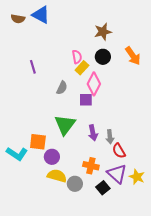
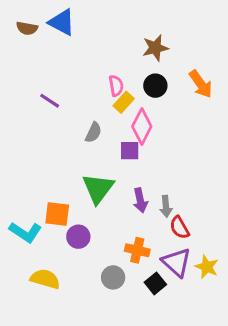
purple line: (33, 67) -> (50, 101), turned -40
yellow semicircle: (57, 176) -> (45, 279), moved

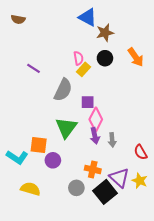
blue triangle: (62, 22) -> (88, 17), moved
pink diamond: (142, 126) -> (96, 119), moved
gray semicircle: (93, 132) -> (63, 90), size x1.6
red semicircle: (180, 228) -> (141, 152), moved
black square: (155, 283) -> (105, 192), size x1.6

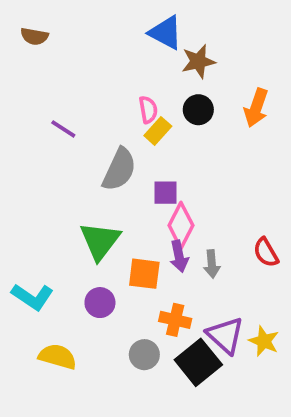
orange arrow: (136, 57) -> (256, 108), turned 54
green triangle: (66, 128) -> (100, 241), moved
orange square: (39, 145) -> (144, 274), moved
red semicircle: (141, 152) -> (266, 252), moved

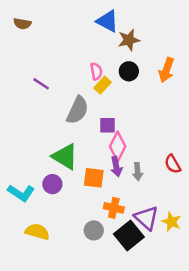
green triangle: (100, 241) -> (65, 157), turned -36
purple circle: (100, 303) -> (52, 184), moved

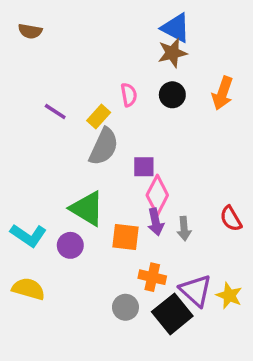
blue triangle: (108, 21) -> (176, 28), moved
yellow rectangle: (103, 85) -> (99, 117), moved
cyan L-shape: (21, 193) -> (28, 235), moved
yellow semicircle: (37, 232) -> (28, 289), moved

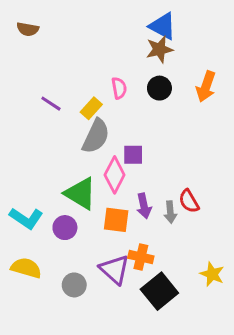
pink diamond: (157, 195) -> (115, 175), moved
red semicircle: (231, 219) -> (189, 201), moved
purple triangle: (196, 291) -> (115, 269), moved
gray circle: (125, 307) -> (74, 285), moved

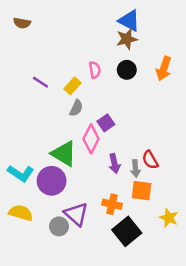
gray semicircle: (96, 136) -> (76, 108), size x0.6
purple square: (133, 155) -> (106, 123), turned -35
orange square: (116, 220) -> (142, 191), moved
purple circle: (65, 228) -> (52, 181), size x1.5
purple triangle: (115, 269) -> (76, 214), moved

